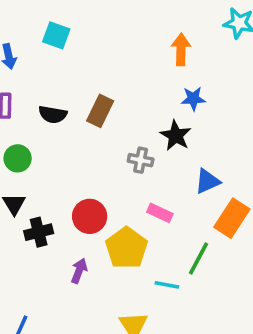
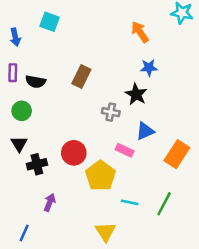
orange arrow: (181, 49) -> (140, 32), turned -35
black semicircle: (53, 114) -> (36, 82), moved
blue triangle: (207, 181) -> (145, 131), moved
green line: (199, 259) -> (164, 204), moved
purple arrow: (79, 271) -> (50, 202), moved

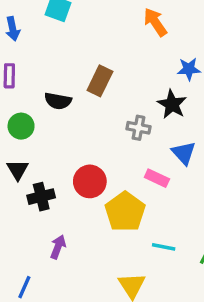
orange arrow: (140, 32) -> (155, 22), moved
black semicircle: (36, 82) -> (58, 101), moved
blue triangle: (145, 131) -> (184, 153), turned -48

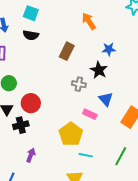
brown rectangle: (100, 81) -> (67, 51), moved
black semicircle: (58, 101) -> (31, 35), moved
red circle: (90, 181) -> (31, 103), moved
cyan line: (164, 247) -> (86, 155), moved

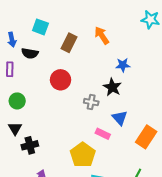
black semicircle: (31, 35) -> (30, 53), moved
brown rectangle: (67, 51) -> (69, 43), moved
red circle: (31, 103) -> (61, 80), moved

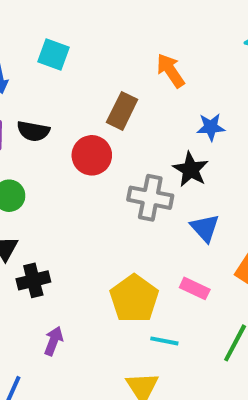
brown rectangle: (69, 43) -> (122, 111), moved
black semicircle: (30, 53) -> (33, 131), moved
gray cross: (91, 102) -> (150, 198), size x1.5
pink rectangle: (103, 134) -> (195, 288), moved

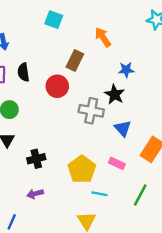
cyan square: (53, 54) -> (54, 20), moved
black semicircle: (33, 131) -> (23, 72), turned 72
black cross: (33, 280) -> (36, 159), moved
purple arrow: (53, 341) -> (35, 194), turned -126

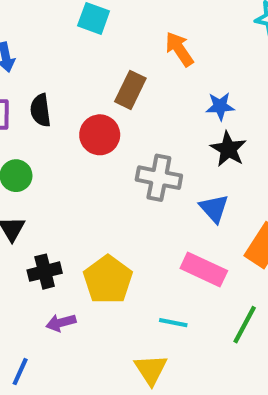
black star: (115, 94) -> (228, 149), moved
black cross: (36, 159) -> (45, 272), moved
pink rectangle: (117, 163) -> (204, 270), size x1.5
yellow pentagon: (82, 169) -> (108, 280), moved

